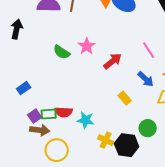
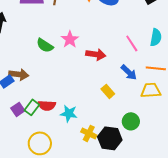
red arrow: (113, 61) -> (96, 54), turned 48
green rectangle: (49, 114) -> (32, 107), turned -49
brown arrow: (40, 130) -> (19, 74), moved

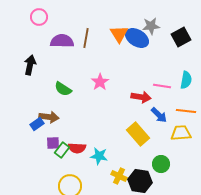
pink line: (132, 43) -> (162, 86), turned -48
green semicircle: (45, 45) -> (63, 89), moved
red arrow: (96, 54) -> (141, 97), moved
yellow rectangle: (108, 91) -> (138, 134), size x1.6
purple square: (18, 109) -> (53, 143), moved, turned 32

